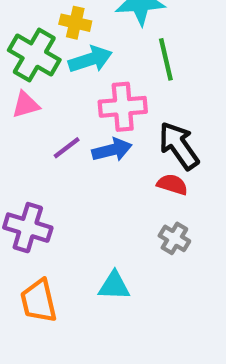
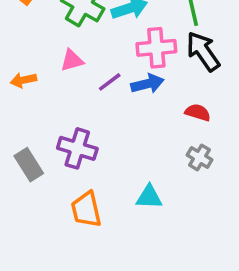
pink triangle: (26, 105) -> (72, 60), moved
black arrow: (179, 146) -> (203, 51), moved

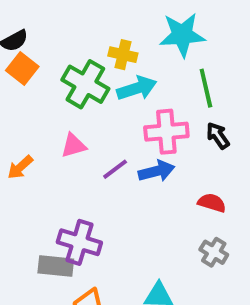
black arrow: (203, 51) -> (218, 136), size x0.6
orange arrow: (23, 80) -> (20, 167), turned -30
gray rectangle: (29, 165) -> (56, 266), moved, turned -52

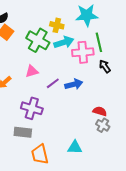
pink cross: (166, 132) -> (83, 52), moved
red semicircle: (212, 203) -> (100, 111), moved
purple cross: (79, 242) -> (32, 108), moved

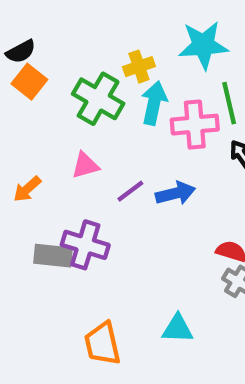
yellow cross: (57, 25) -> (139, 67), turned -32
cyan arrow: (64, 42) -> (154, 103), turned -60
gray rectangle: (23, 132) -> (53, 256), moved

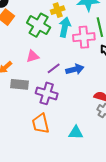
purple cross: (85, 245) -> (47, 93), moved
gray rectangle: (53, 256) -> (20, 84), moved
orange trapezoid: (102, 344) -> (41, 124), moved

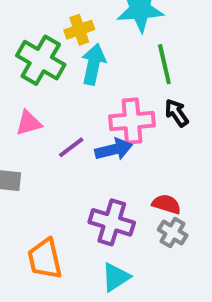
pink cross: (84, 37) -> (132, 121), moved
purple cross: (47, 93) -> (112, 222), moved
cyan triangle: (76, 133) -> (116, 277), turned -35

